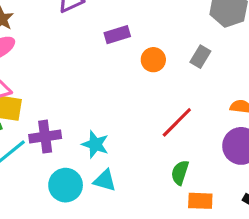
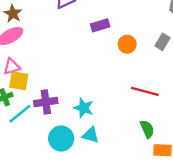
red line: (177, 122) -> (145, 91), turned 60
green semicircle: (180, 173) -> (147, 129), turned 138

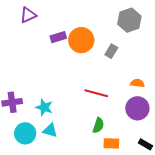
orange circle: (127, 44) -> (81, 40), moved, size x1.6
green semicircle: (147, 129) -> (98, 125), turned 42

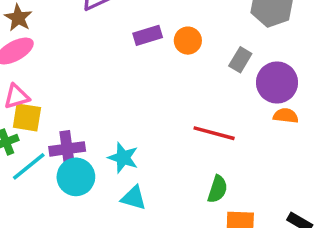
orange circle: (81, 40) -> (188, 41), size x0.6
purple circle: (137, 108) -> (277, 82), moved
cyan circle: (25, 133) -> (76, 177), moved

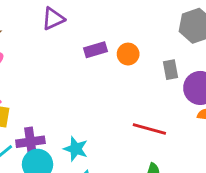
gray rectangle: (240, 60) -> (171, 70), turned -42

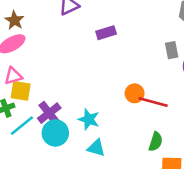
orange circle: (128, 54) -> (135, 93), moved
purple cross: (30, 142) -> (49, 113), turned -30

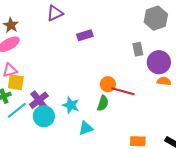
green semicircle: (156, 142) -> (103, 103), moved
cyan triangle: (96, 148) -> (86, 128), moved, turned -35

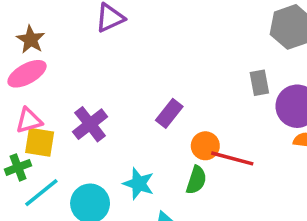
purple rectangle: (85, 35) -> (169, 113), moved, turned -35
purple cross: (39, 100) -> (90, 124), moved

